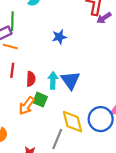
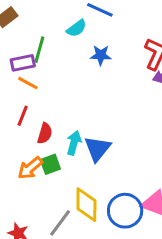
blue star: (59, 37) -> (101, 55), moved
green square: (40, 100) -> (50, 164), turned 32

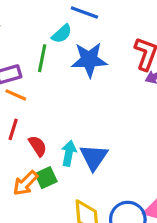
green line: (39, 50) -> (42, 58), moved
blue star: (101, 55) -> (89, 60), size x1.6
red semicircle: (45, 133) -> (38, 146), turned -45

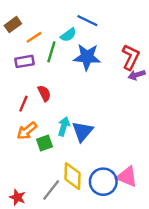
orange line: (16, 95) -> (34, 37), moved, turned -63
red semicircle: (38, 146) -> (44, 93), moved
orange arrow: (25, 183) -> (27, 131), moved

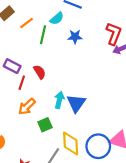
blue star: (87, 57) -> (75, 37), size x0.6
purple rectangle: (25, 61) -> (12, 66), moved, turned 42
green square: (44, 143) -> (45, 125), moved

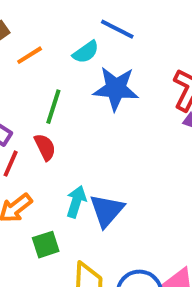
green line: (43, 35) -> (53, 107), moved
blue star: (75, 37) -> (116, 89), size x1.6

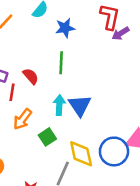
blue star: (116, 89) -> (65, 28), size x0.7
green line: (53, 107) -> (61, 63), moved

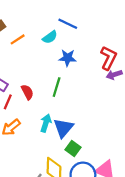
green square: (47, 137) -> (73, 149), moved, turned -35

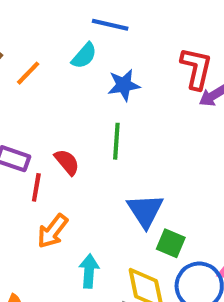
cyan arrow: (46, 123) -> (89, 271), moved

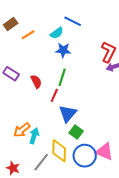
blue star: (124, 85) -> (63, 50), moved
red line: (36, 187) -> (54, 95), moved
orange arrow: (53, 231) -> (22, 130), moved

